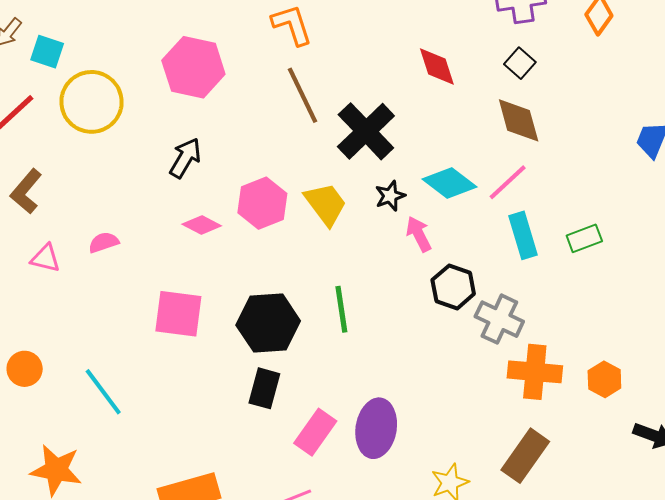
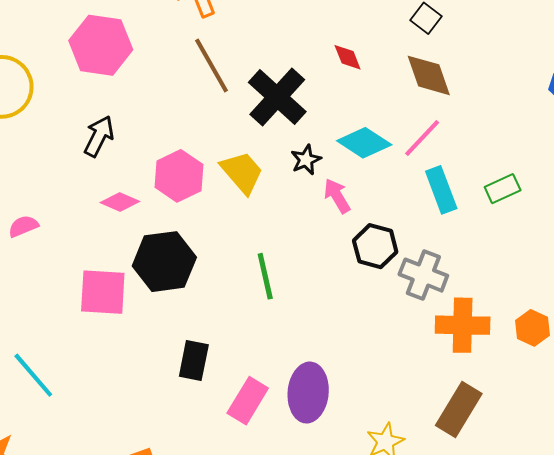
red diamond: (437, 67) -> (348, 57), moved, size x0.7
black hexagon: (268, 323) -> (164, 262), moved

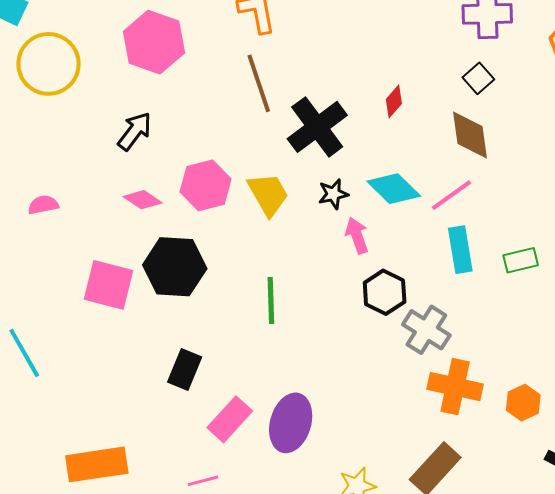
red diamond: (348, 57) -> (394, 101), turned 52

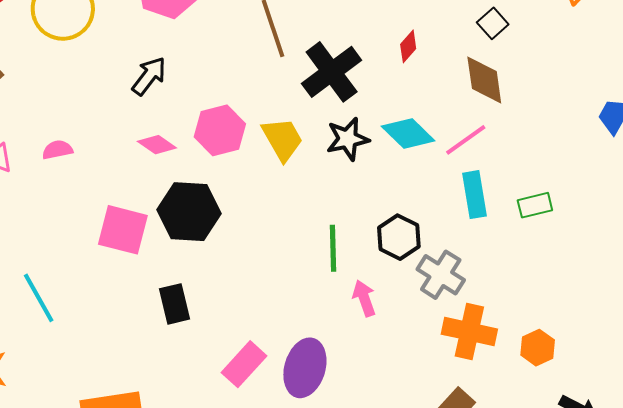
black star: (333, 194) -> (348, 139), size x1.4
pink arrow: (357, 235) -> (364, 298), moved
green line: (271, 301) -> (333, 248), moved
black rectangle: (185, 370) -> (174, 304), moved, turned -36

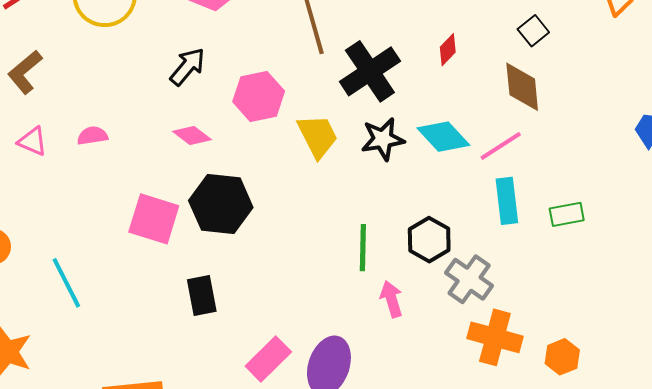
pink hexagon: (220, 130) -> (259, 96), moved

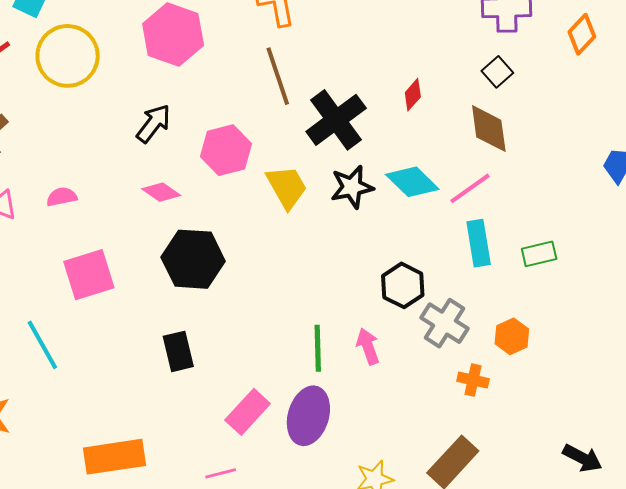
pink square: (154, 219) -> (89, 275), moved, turned -32
green line: (363, 248) -> (318, 348), moved
orange cross: (495, 337) -> (473, 380), size x0.6
orange hexagon: (562, 357) -> (512, 336), moved

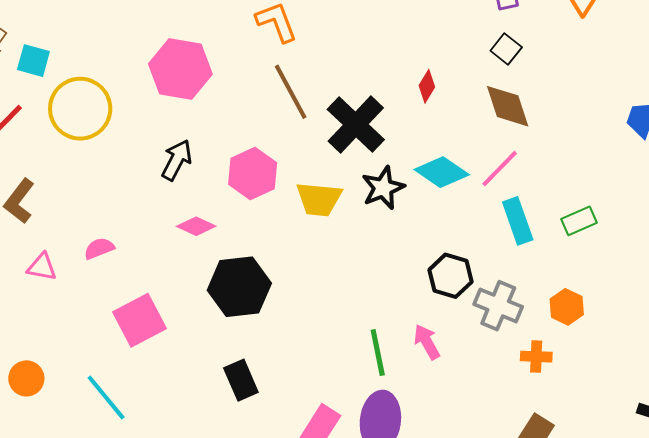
yellow trapezoid: (287, 187) -> (319, 199), turned 135

